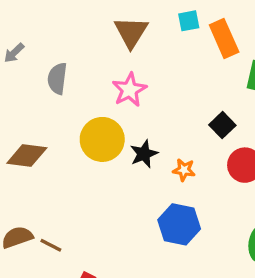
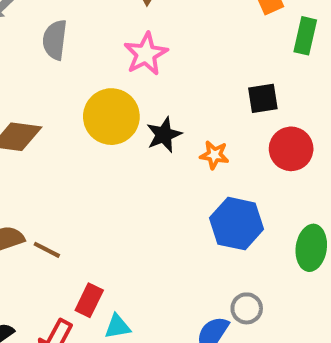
black square: (222, 125) -> (263, 98), turned 35
blue hexagon: (179, 224) -> (237, 224), moved

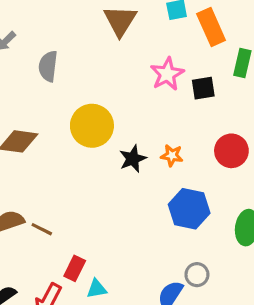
pink star: (146, 54) -> (167, 74), moved
black square: (263, 98) -> (203, 88), moved
black star: (164, 135) -> (133, 159), moved

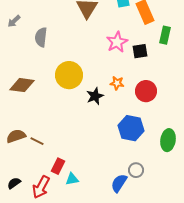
red circle: (231, 151) -> (146, 91), moved
orange star: (172, 156) -> (117, 83), moved

